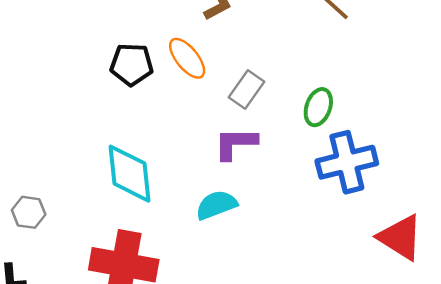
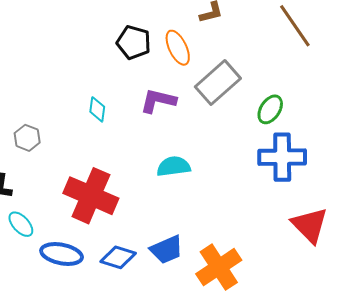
gray rectangle: (246, 89) -> (218, 83), size x1.5
purple L-shape: (235, 143) -> (158, 101), moved
cyan diamond: (130, 174) -> (97, 109), moved, size x0.5

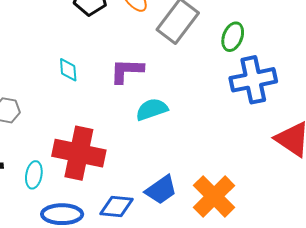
purple L-shape: (158, 101) -> (127, 71), moved
cyan ellipse: (21, 224) -> (34, 175), moved, turned 64

